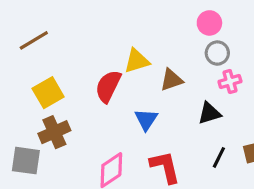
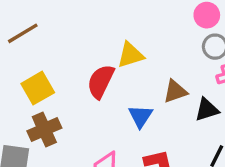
brown triangle: (171, 80) -> (175, 91), moved

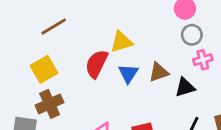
brown line: (23, 33) -> (54, 27), moved
blue triangle: (140, 116) -> (128, 74), moved

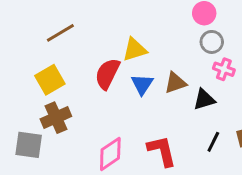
pink cross: (203, 60) -> (224, 69), turned 36

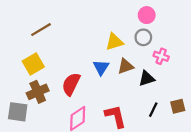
gray circle: (212, 42) -> (143, 37), moved
yellow triangle: (135, 50) -> (114, 42), moved
red semicircle: (107, 74) -> (71, 84), moved

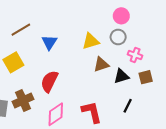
blue triangle: (101, 67) -> (49, 42), moved
brown cross: (38, 92) -> (23, 100), moved
brown square: (178, 106) -> (146, 77), moved

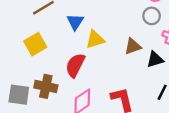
yellow triangle: (91, 41) -> (95, 39), moved
brown cross: (23, 100) -> (46, 86), turned 36

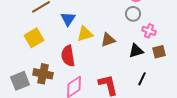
brown triangle: (133, 46) -> (108, 40), moved
red semicircle: (75, 65) -> (68, 56), turned -35
gray square: (19, 95) -> (20, 81), turned -30

